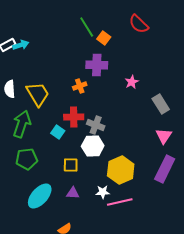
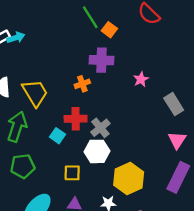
gray cross: (96, 125) -> (100, 128), turned 30

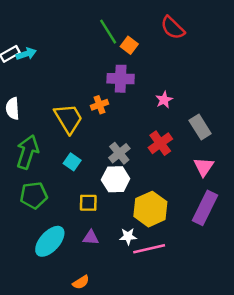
yellow trapezoid: (35, 93) -> (68, 118), moved
red cross: (76, 119) -> (160, 143), moved, turned -35

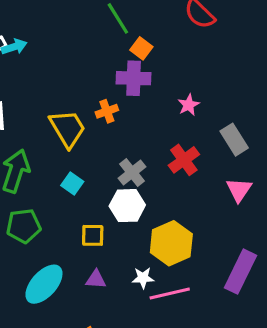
orange square: (129, 45) -> (141, 48), moved
purple rectangle: (205, 208) -> (240, 272), moved

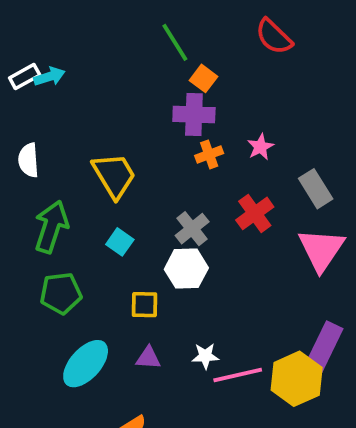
orange cross: (107, 111) -> (209, 154), moved
pink triangle: (239, 190) -> (321, 250), size x1.5
yellow hexagon: (171, 243) -> (297, 379), moved

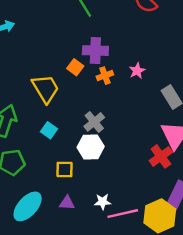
orange square: (203, 78) -> (75, 67), moved
red cross: (255, 213) -> (161, 156), moved

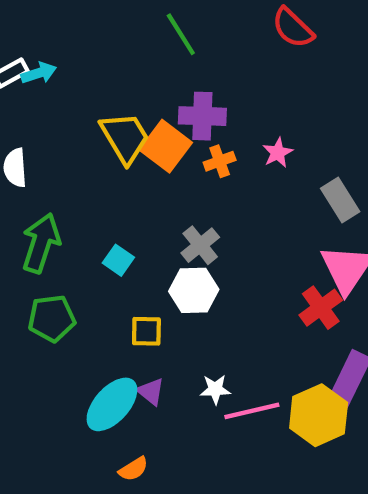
orange square: (75, 67) -> (166, 146), size x1.6
yellow trapezoid: (45, 89) -> (125, 138), moved
purple triangle: (67, 203) -> (151, 392), turned 35
cyan ellipse: (28, 206) -> (112, 404), moved

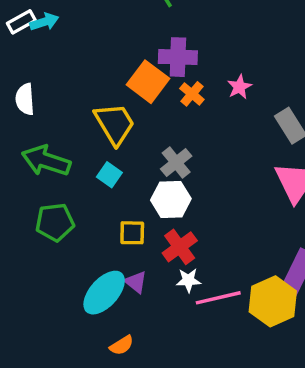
yellow trapezoid: (125, 138) -> (115, 124), moved
orange cross: (220, 161) -> (192, 94), turned -30
green arrow: (41, 243) -> (46, 161), turned -90
red cross: (321, 308) -> (180, 247), moved

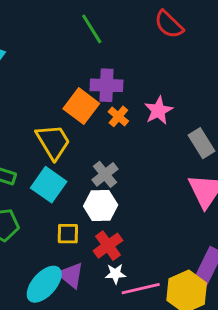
pink star: (239, 87) -> (158, 111), size x1.4
cyan square: (109, 175) -> (49, 185), size x1.6
purple triangle: (136, 282) -> (71, 275), size x1.4

